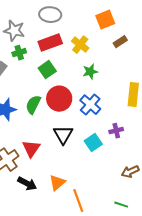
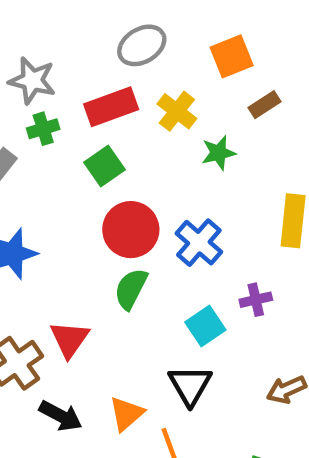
gray ellipse: (50, 15) -> (142, 45), moved, turned -35
green star: (90, 72) -> (219, 153), moved
green semicircle: (33, 105) -> (131, 289), moved
black triangle: (63, 135) -> (190, 385), moved

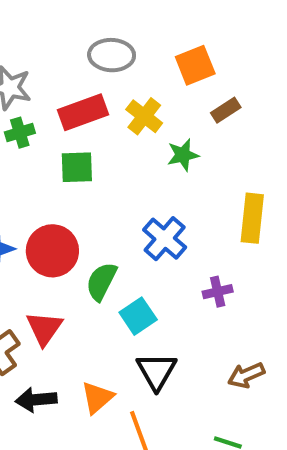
gray ellipse: (142, 45) -> (112, 55), turned 33
green square: (105, 166) -> (77, 167), turned 33
red circle: (131, 230) -> (52, 251), moved
cyan square: (205, 326) -> (138, 316), moved
black arrow: (61, 416) -> (36, 400), turned 147

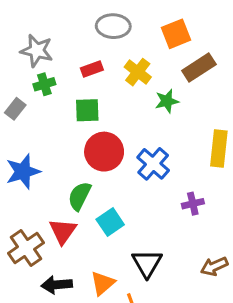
brown rectangle: (226, 110) -> (199, 67), size x1.5
red rectangle: (83, 112) -> (92, 69), size x0.6
red circle: (52, 251) -> (104, 152), moved
green semicircle: (101, 281) -> (80, 196), moved
cyan square: (138, 316) -> (110, 222), moved

